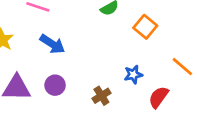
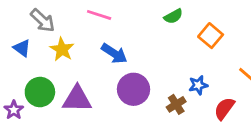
purple circle: (55, 85) -> (133, 89), moved, size x1.5
brown cross: (101, 96) -> (176, 104), moved

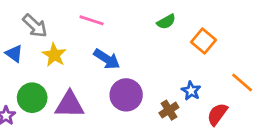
blue star: (198, 85) -> (191, 91), turned -30

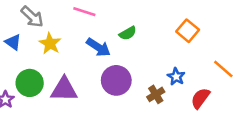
green semicircle: (166, 22) -> (128, 33), moved

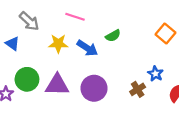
yellow star: (50, 43) -> (58, 44), moved, turned -30
purple circle: (116, 80) -> (94, 88), moved

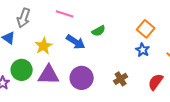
gray arrow: (29, 21) -> (24, 18), turned 66
yellow star: (58, 44) -> (44, 46), moved, turned -30
blue star: (155, 74) -> (143, 50), moved

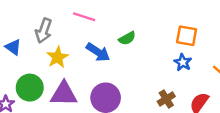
gray arrow: (24, 18) -> (44, 31), moved
orange square: (146, 29) -> (187, 36), turned -30
brown cross: (121, 79) -> (166, 99), moved

